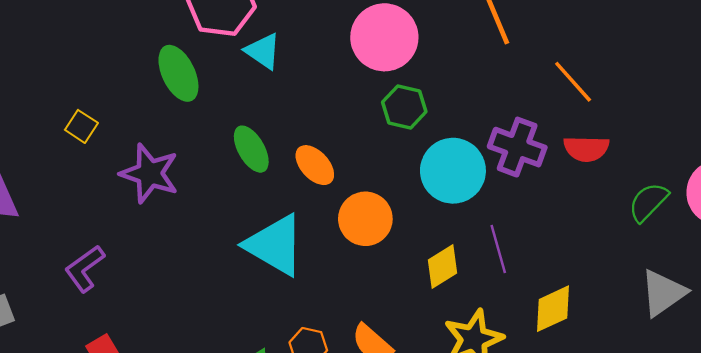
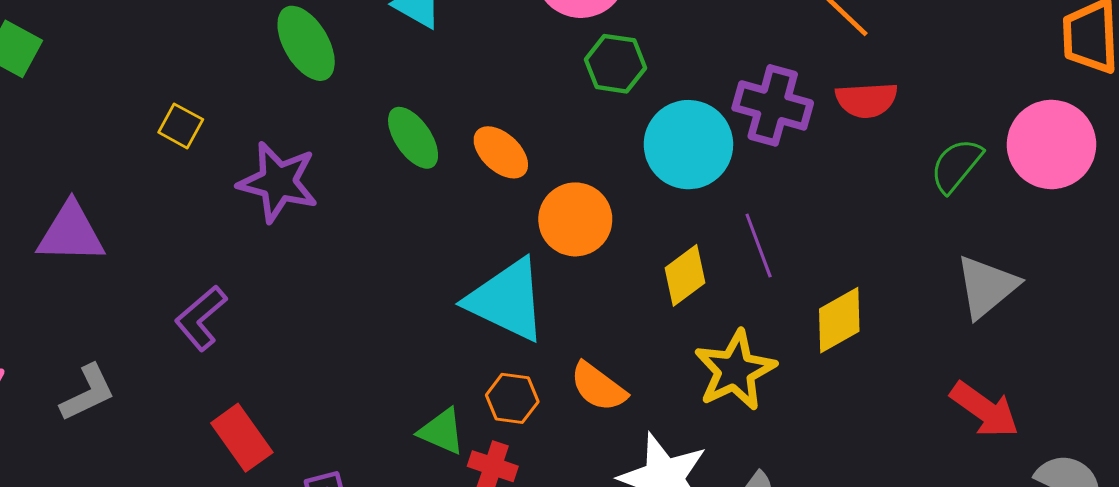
cyan triangle: (275, 245) -> (507, 300), moved

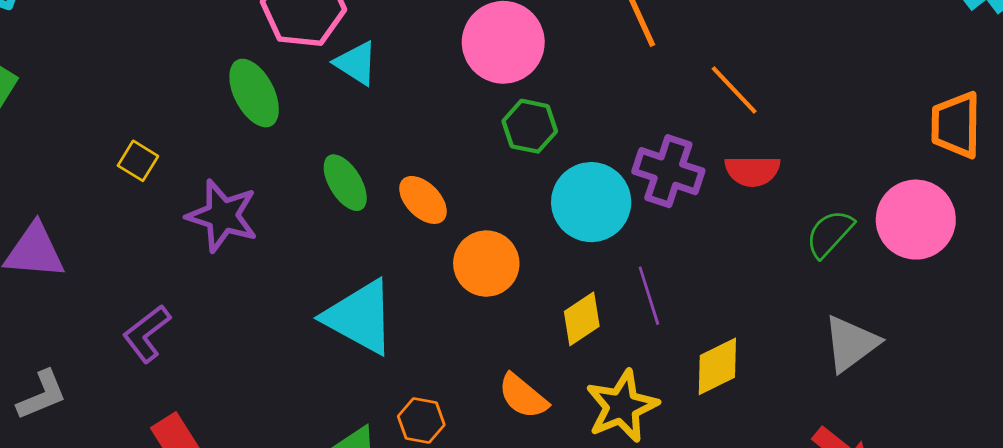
cyan triangle: (507, 300) -> (360, 317), moved
orange semicircle: (598, 387) -> (523, 396), moved

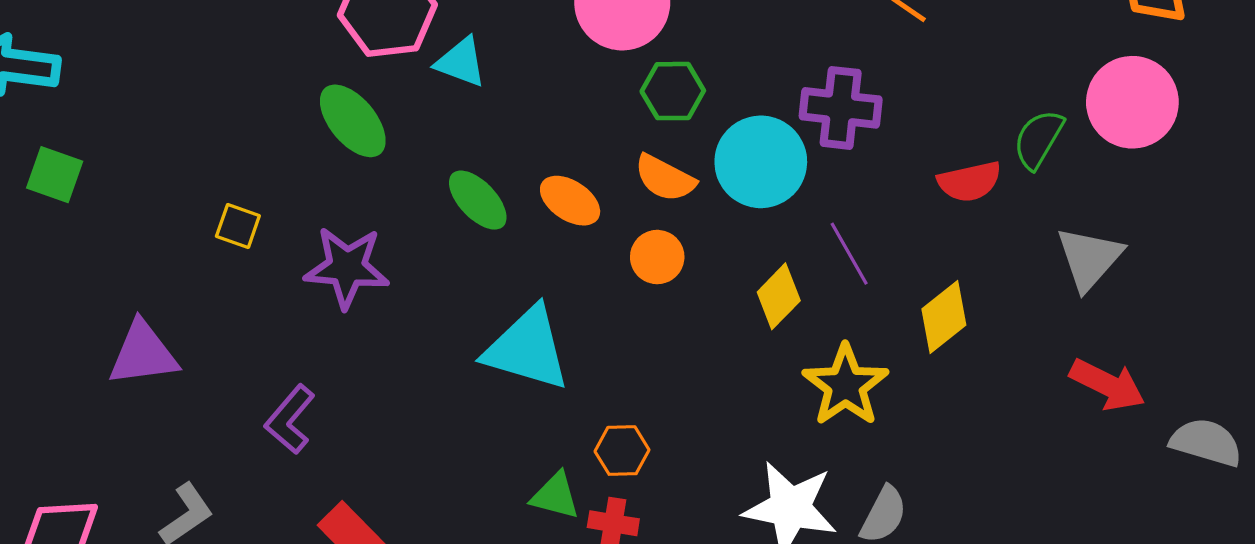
red semicircle: (753, 171) -> (970, 182), moved
orange circle: (486, 264) -> (657, 257), size x0.7
orange semicircle: (523, 396) -> (665, 178), moved

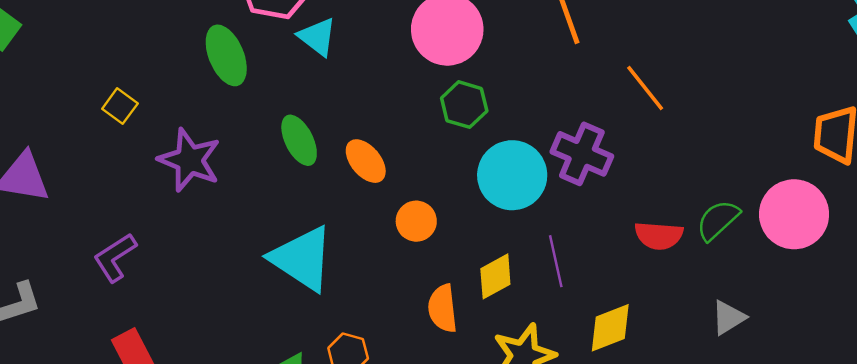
orange semicircle: (665, 178) -> (443, 308), moved, turned 39
gray triangle: (1089, 258) -> (728, 318), size x0.7

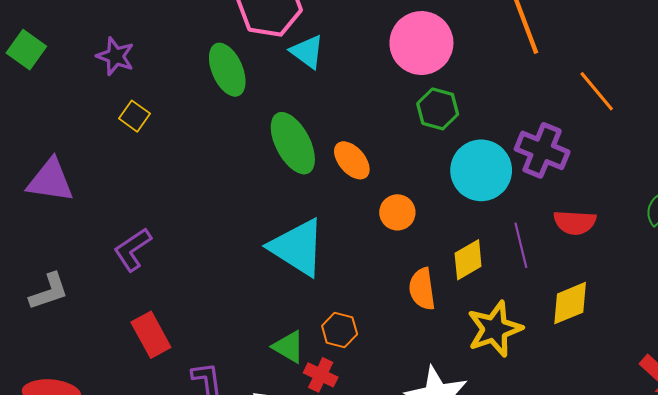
green ellipse: (299, 140) -> (293, 143), size x1.4
purple star: (190, 160) -> (115, 56), moved, size x0.7
red semicircle: (659, 236) -> (575, 222), moved

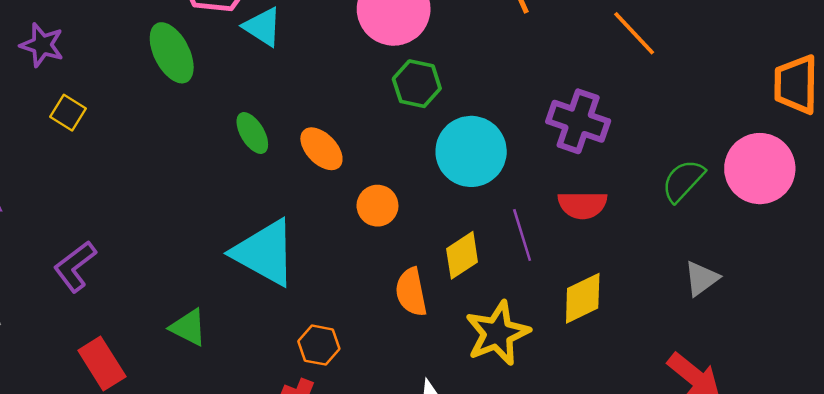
orange line: (597, 91) -> (634, 33), moved
green ellipse: (293, 143) -> (252, 133), size x0.6
purple cross: (542, 150) -> (578, 121), moved
green triangle: (289, 347) -> (188, 327), moved

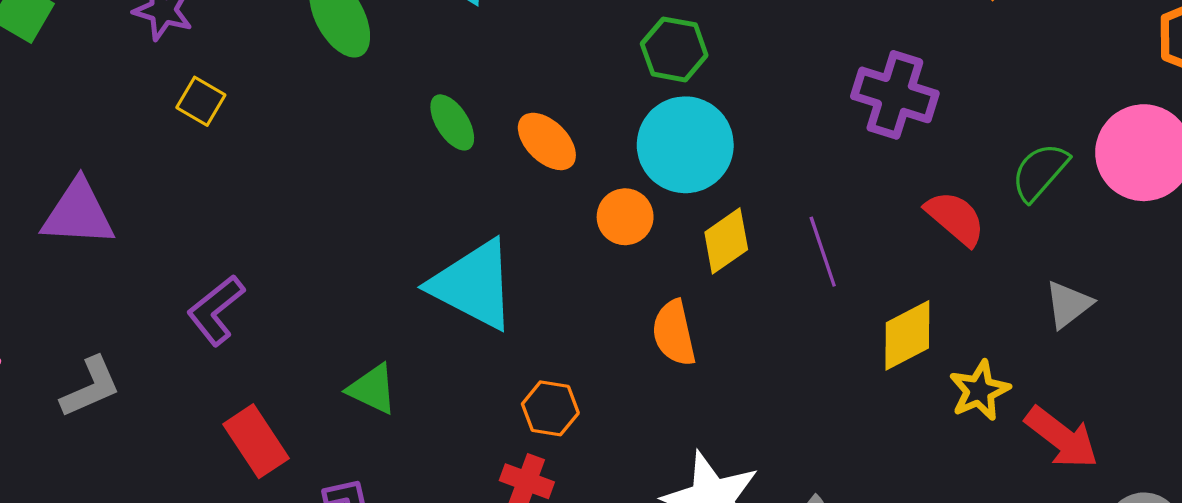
cyan circle: (471, 151) -> (685, 145), moved
red semicircle: (582, 205) -> (955, 218), moved, turned -138
yellow diamond: (462, 255) -> (726, 241), moved
yellow star: (497, 333) -> (979, 391), moved, size x0.7

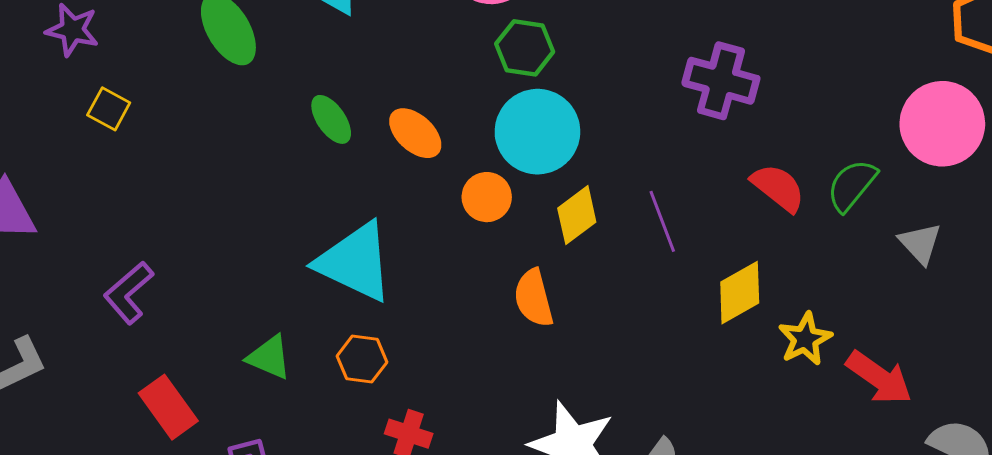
green semicircle: (1040, 172) -> (852, 185), moved
gray triangle: (1068, 304) -> (920, 243), moved, turned -33
orange hexagon: (550, 408) -> (362, 359), moved

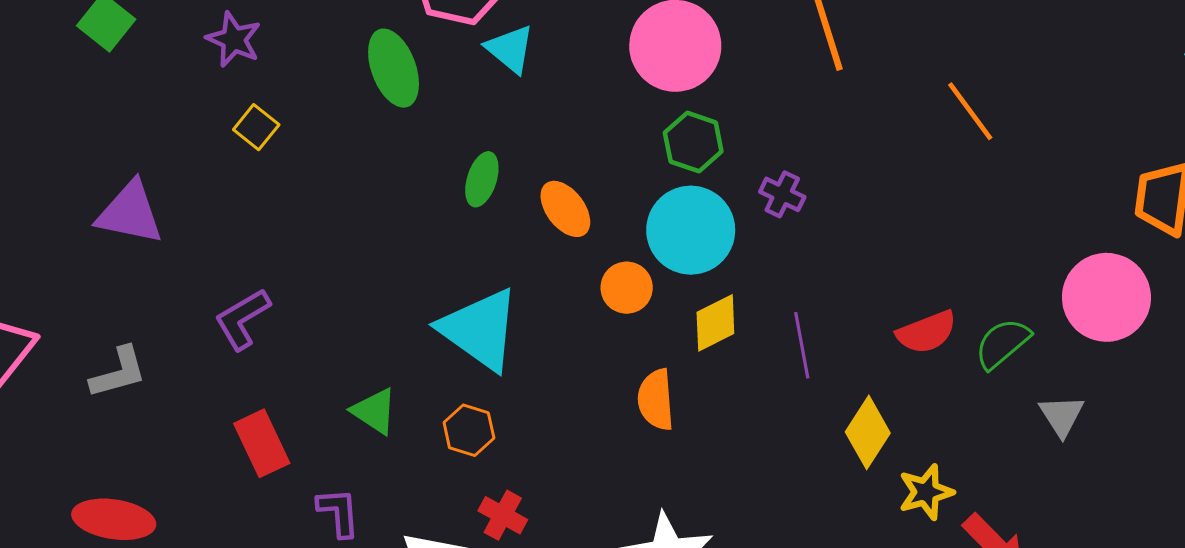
purple cross: (721, 81) -> (782, 194), moved, size x0.6
green ellipse: (331, 119) -> (482, 179), turned 42
red semicircle: (778, 188) -> (927, 332), turned 110
yellow diamond: (740, 293) -> (868, 432), turned -38

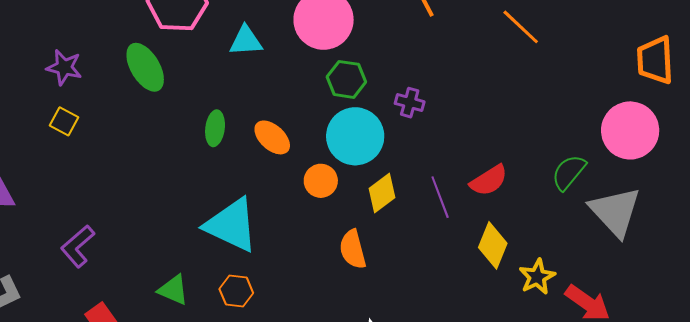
purple star: (234, 39) -> (64, 67), moved
cyan triangle: (510, 49) -> (246, 41), moved, turned -33
red semicircle: (927, 332) -> (489, 180), moved
gray triangle: (1062, 416) -> (615, 212), size x1.8

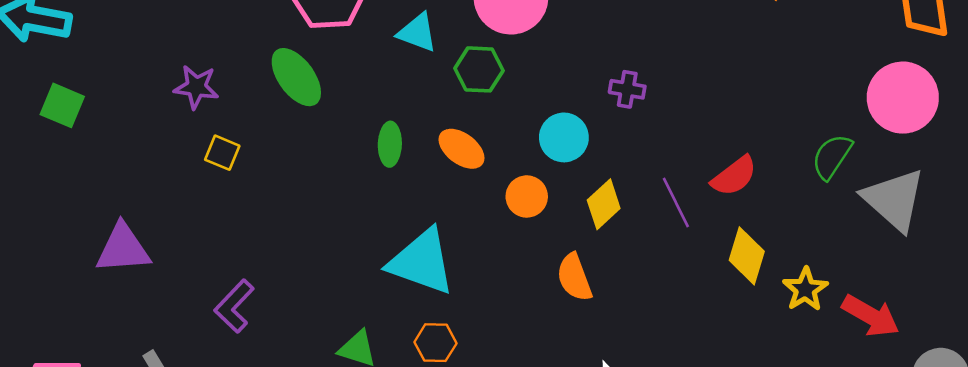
cyan triangle: (246, 41) -> (417, 33), turned 30
green hexagon: (346, 79) -> (479, 69), moved
yellow square: (64, 121) -> (222, 153), moved
cyan circle: (355, 136) -> (564, 137), size x0.7

